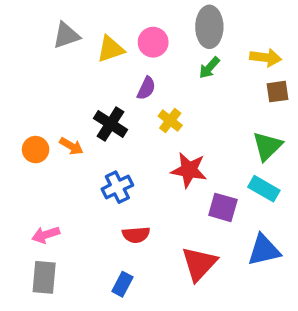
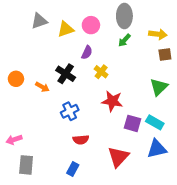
orange circle: (36, 150) -> (16, 79), moved
cyan rectangle: (264, 189) -> (155, 122), moved
pink arrow: (46, 235) -> (14, 140), moved

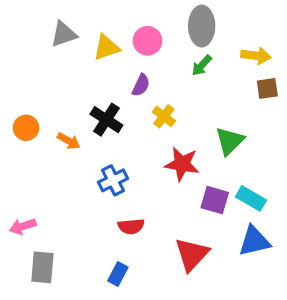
green triangle: (159, 87) -> (230, 141), moved

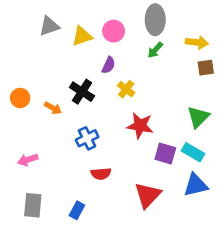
green triangle: (230, 141) -> (198, 117), moved
pink arrow: (23, 226) -> (28, 160), moved
blue rectangle: (118, 274) -> (77, 210), moved

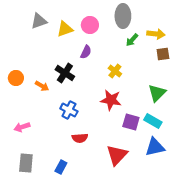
green arrow: (155, 50) -> (132, 40), moved
yellow cross: (126, 89) -> (115, 71), moved
blue cross: (87, 138) -> (69, 110), turned -36

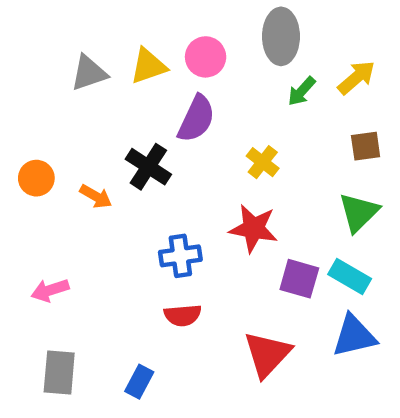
gray triangle: (39, 21) -> (89, 73), moved
yellow arrow: (156, 34) -> (356, 78), turned -48
purple semicircle: (86, 52) -> (196, 119), size x1.5
brown square: (163, 54) -> (366, 146), moved
blue cross: (69, 110) -> (180, 256), moved, turned -36

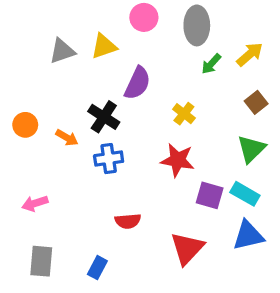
pink circle: (206, 57) -> (144, 17), moved
brown square: (366, 146) -> (256, 102), turned -30
blue cross: (180, 256) -> (109, 159), moved

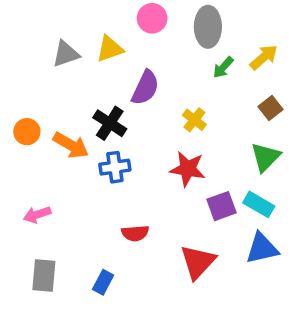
orange arrow: (67, 138) -> (71, 145), size x1.5
purple square: (210, 195) -> (221, 206), turned -36

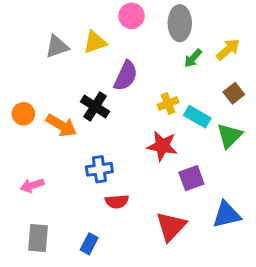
yellow cross: (194, 120) -> (168, 104), turned 30
blue cross: (115, 167) -> (99, 169), moved
cyan rectangle: (259, 204) -> (197, 117), moved

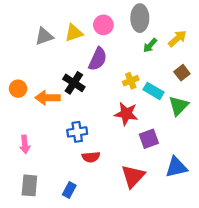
pink circle: (132, 16) -> (103, 25), moved
orange arrow: (61, 125) -> (48, 98), turned 150
pink arrow: (32, 185) -> (25, 144), turned -78

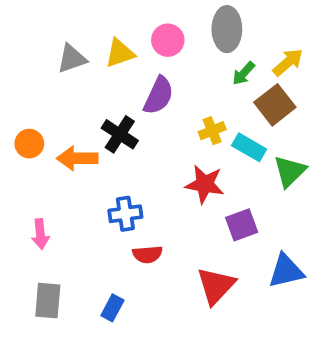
brown square: (182, 73) -> (275, 105), moved, size x1.5

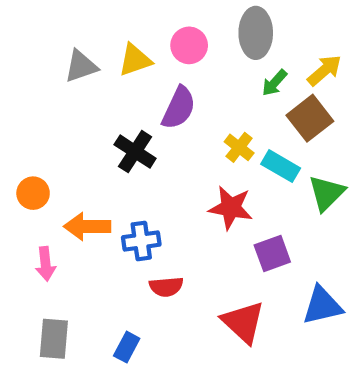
yellow cross: (212, 131) -> (239, 147), turned -30
orange circle: (29, 144) -> (33, 193), moved
orange arrow: (77, 158) -> (87, 226), moved
red triangle: (216, 286) -> (243, 322), turned -30

